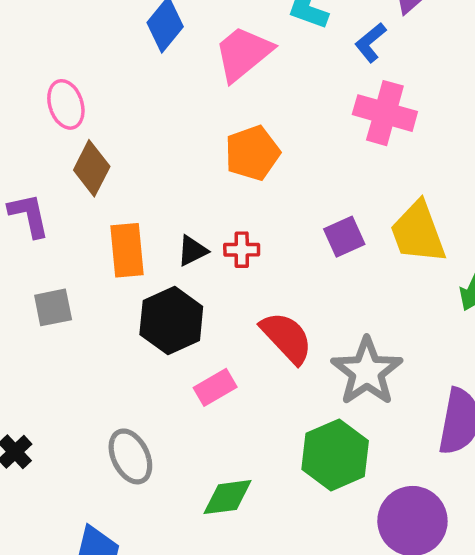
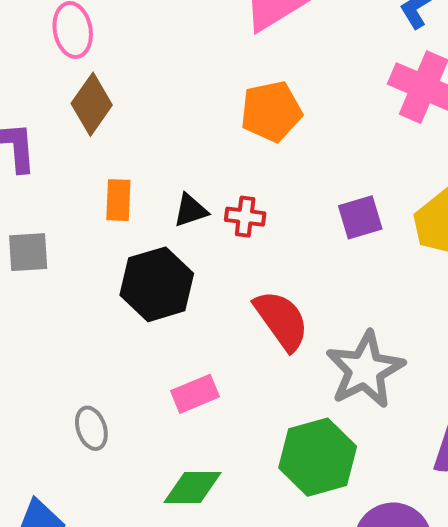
orange rectangle: (127, 250) -> (118, 200), size x0.7
pink rectangle: (215, 387) -> (195, 394), moved
gray ellipse: (130, 456) -> (91, 428), size x0.7

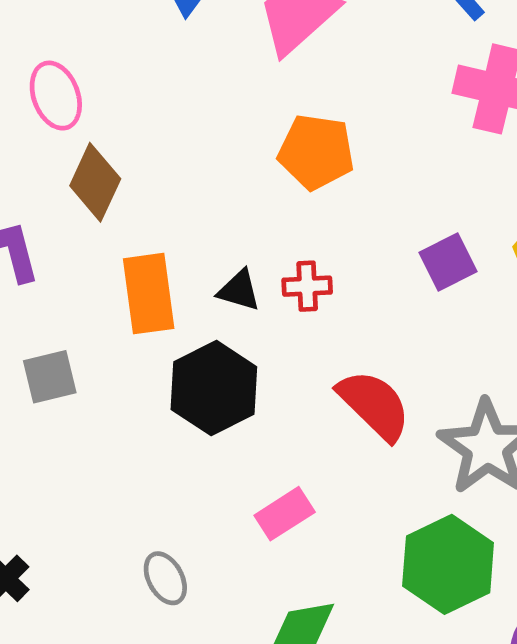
orange pentagon: (271, 111) -> (316, 152), turned 30
orange rectangle: (118, 200) -> (149, 294), size x1.5
black triangle: (190, 210) -> (239, 290), turned 45

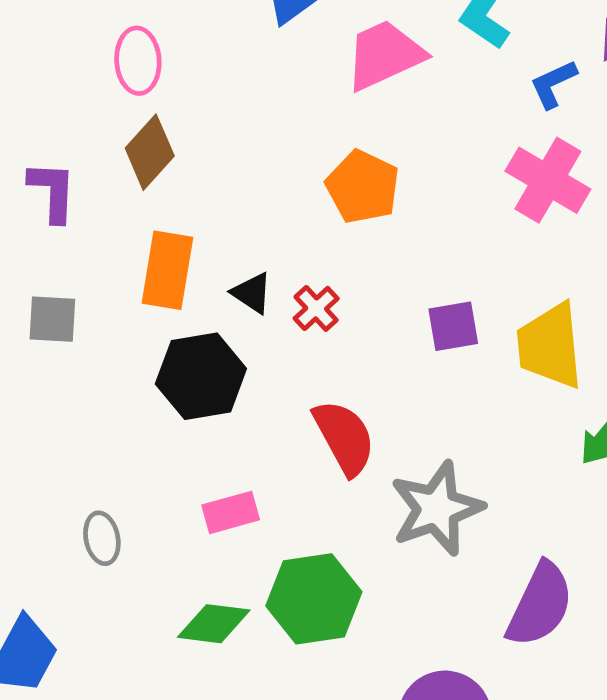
red cross: (307, 286) -> (316, 308), turned 33
green hexagon: (448, 564) -> (314, 599), moved

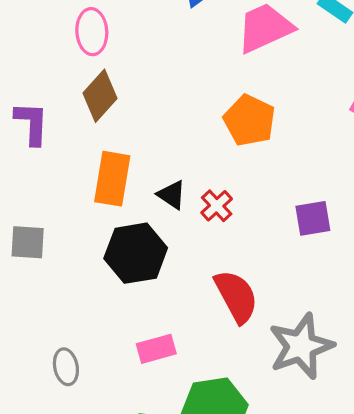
gray square: (52, 319) -> (28, 242), moved

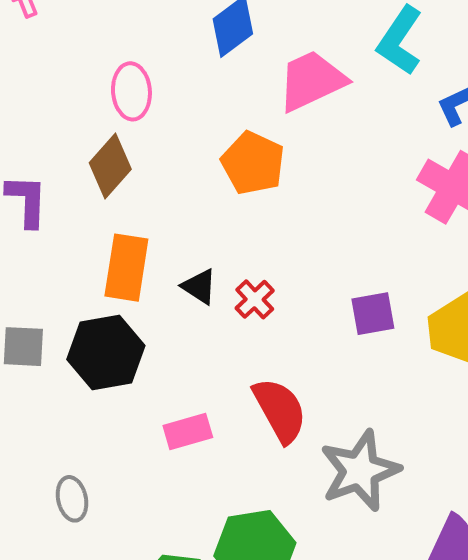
pink ellipse: (92, 32) -> (131, 91), moved
orange pentagon: (249, 120) -> (253, 163), moved
black hexagon: (136, 253) -> (106, 353), moved
pink rectangle: (156, 349) -> (188, 432), moved

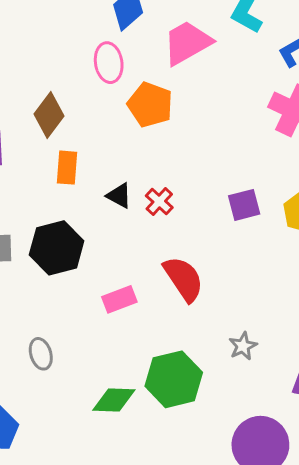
pink ellipse: (131, 91) -> (109, 63), moved
orange rectangle: (126, 268) -> (67, 168), moved, size x0.7
gray star: (360, 471) -> (243, 346), moved, size x0.5

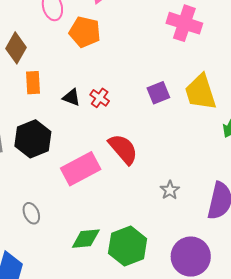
pink rectangle: (119, 299) -> (81, 169), size x1.6
green hexagon: (174, 379) -> (128, 246), moved

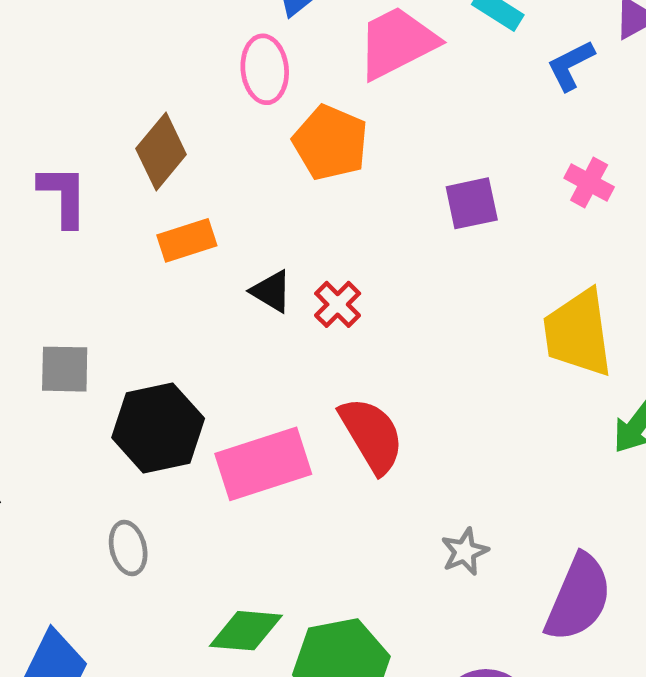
pink cross: (184, 23) -> (589, 182), moved, size x0.6
orange rectangle: (33, 83) -> (187, 240), turned 65
purple square: (158, 93) -> (472, 203), moved
black hexagon: (33, 139) -> (158, 428), moved

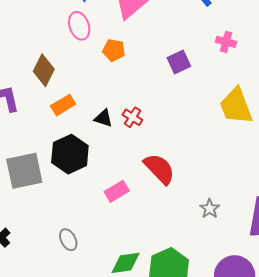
orange pentagon: (330, 143) -> (114, 50), size x0.7
gray square: (65, 369) -> (24, 171), size x1.6
black hexagon: (158, 428) -> (70, 154), moved
pink rectangle: (263, 464) -> (117, 191), size x0.6

